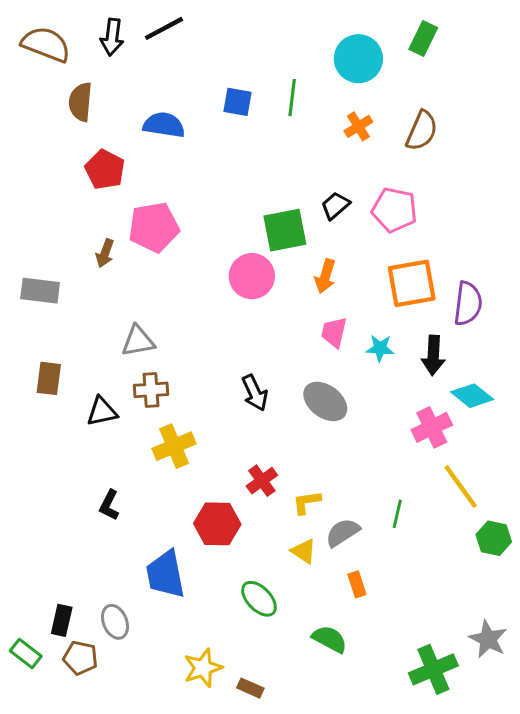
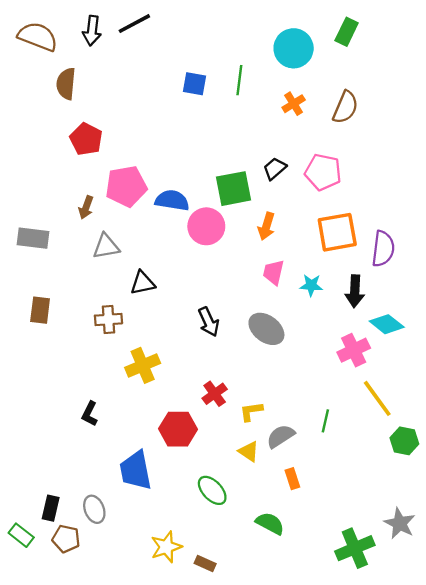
blue semicircle: (164, 125) -> (172, 200), moved
gray triangle: (138, 341) -> (106, 246), moved
brown cross: (151, 390) -> (108, 319), moved
black triangle: (102, 412) -> (143, 283), moved

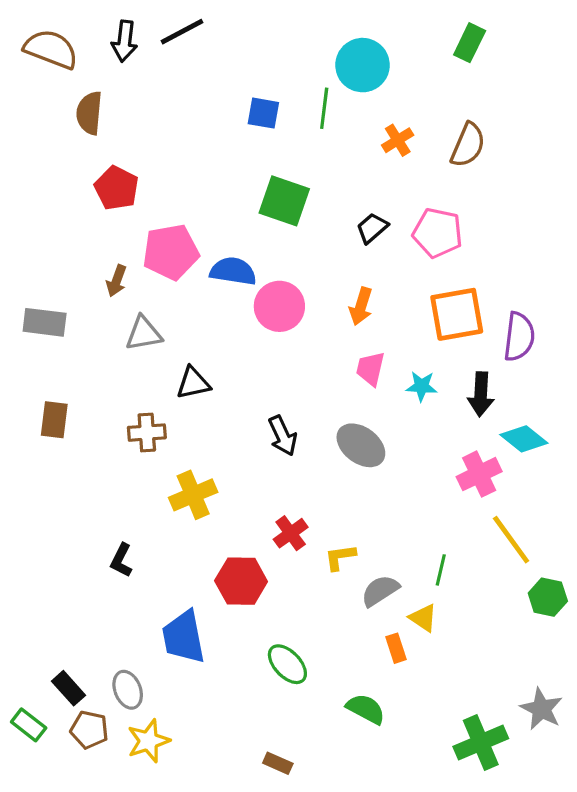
cyan circle: (294, 48) -> (363, 65), moved
green square: (233, 189) -> (284, 201), moved, turned 30
yellow triangle: (249, 451) -> (423, 618), moved
black rectangle: (51, 508) -> (69, 688), turned -55
yellow star: (166, 547) -> (148, 741), moved

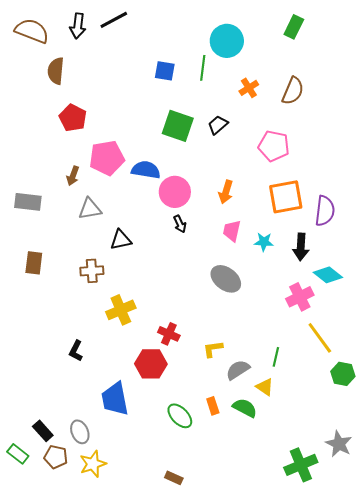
black trapezoid: (372, 228) -> (218, 125), moved
black arrow: (283, 436) -> (180, 224), moved, size x0.7
red cross: (291, 533) -> (169, 334), moved, turned -30
orange rectangle: (396, 648) -> (213, 406), moved
green semicircle: (366, 709) -> (245, 408), moved

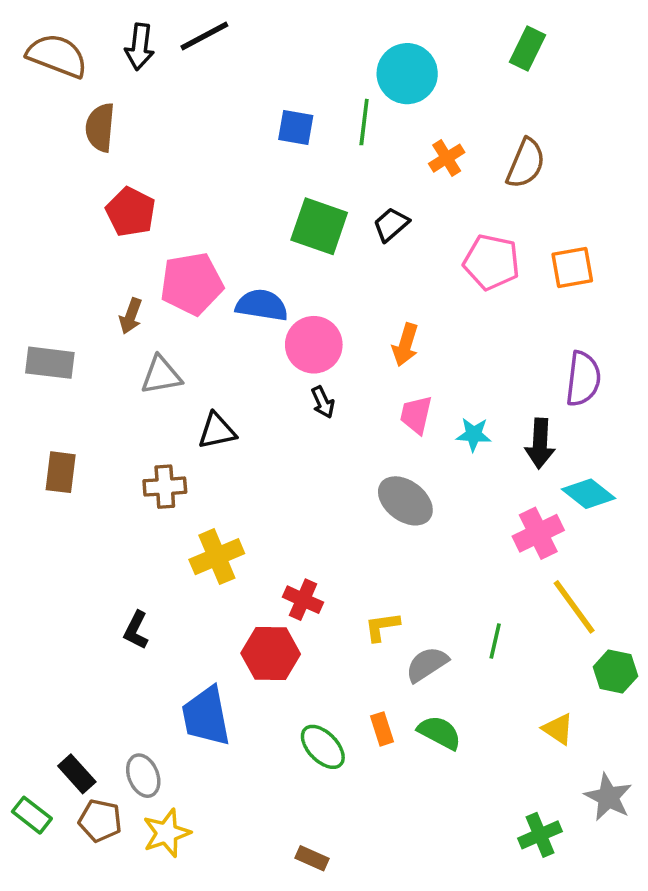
orange square: (286, 197) -> (572, 268), moved, size x0.7
yellow triangle: (265, 387) -> (558, 729), moved
green cross: (301, 465) -> (540, 835), size x0.7

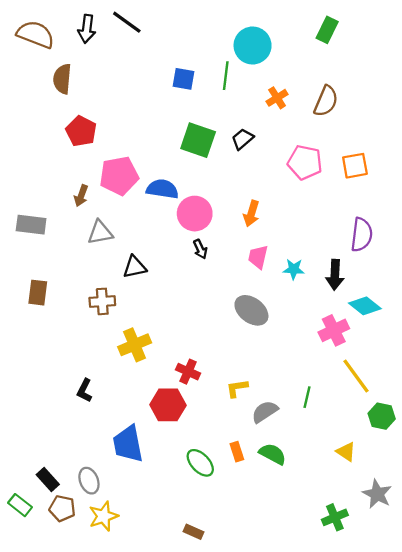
black line: (204, 36) -> (127, 22), turned 64

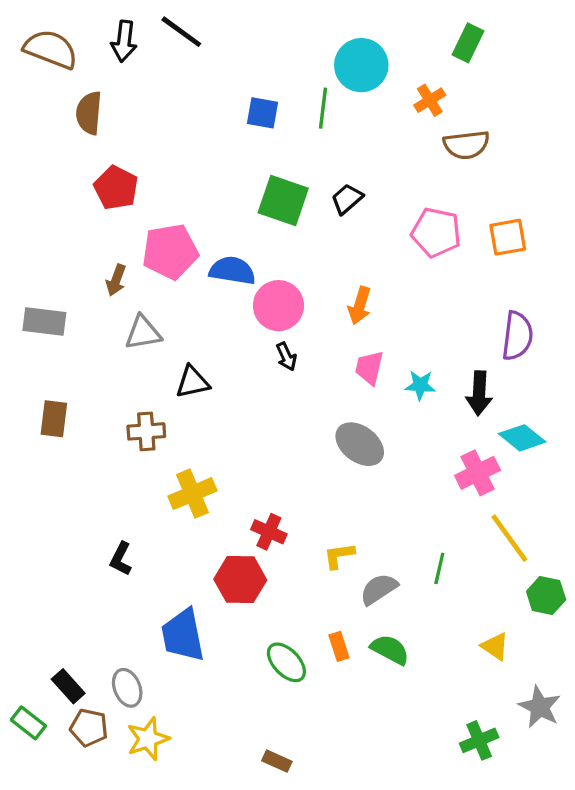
orange cross: (277, 98) -> (430, 100), moved
brown semicircle: (326, 101) -> (466, 145), turned 60

